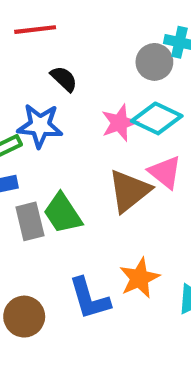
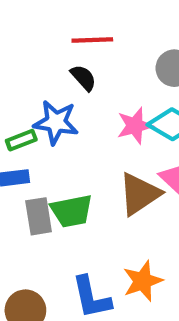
red line: (35, 30) -> (92, 40), moved
green trapezoid: (63, 213) -> (72, 211), turned -72

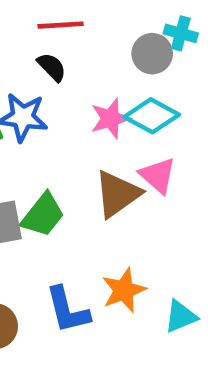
green trapezoid: (72, 211) -> (43, 215), turned -39

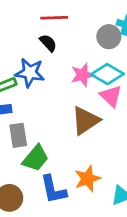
pink triangle: (158, 175) -> (111, 96), moved
green trapezoid: (43, 215) -> (36, 158), moved

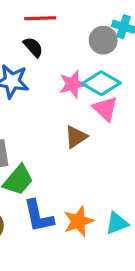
brown triangle: (85, 121) -> (76, 137), size x0.7
orange star: (87, 179) -> (79, 221), moved

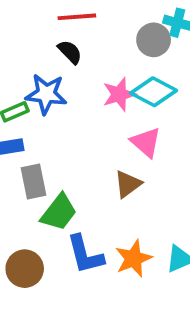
pink triangle: (105, 109) -> (146, 142), moved
brown triangle: (76, 137) -> (128, 184), moved

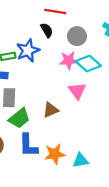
gray circle: (154, 40) -> (77, 36), moved
blue star: (46, 94) -> (28, 51), turned 30
brown triangle: (128, 184) -> (51, 110), moved

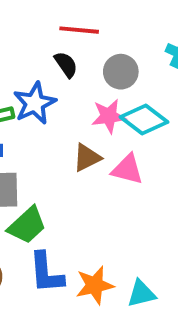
pink triangle: (77, 91) -> (127, 169), turned -36
brown triangle: (51, 110) -> (87, 158), moved

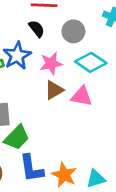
pink star: (109, 116) -> (51, 64), moved
orange star: (95, 285) -> (64, 175), turned -30

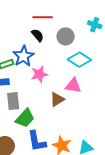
pink star: (51, 64) -> (39, 74), moved
brown triangle: (54, 90) -> (57, 99), moved

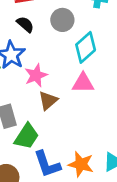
cyan diamond: (79, 60) -> (86, 47), turned -65
brown triangle: (57, 99) -> (48, 101), moved

